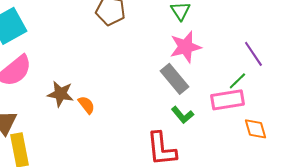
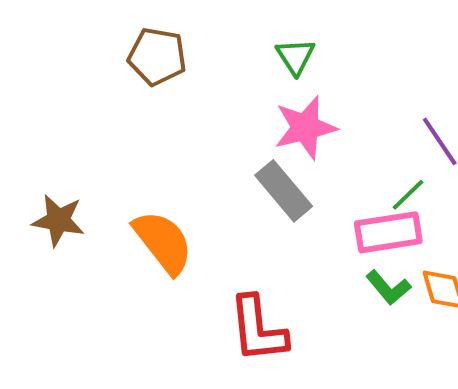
orange semicircle: (86, 105) -> (163, 242), moved, size x1.8
green L-shape: (182, 115) -> (388, 288), moved

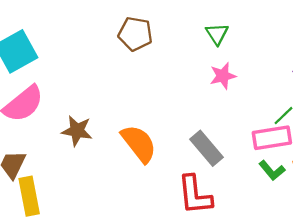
pink star: (305, 128) -> (223, 76), size x0.7
gray rectangle: (284, 191) -> (207, 148), moved

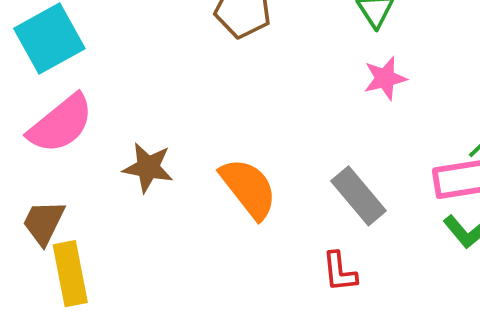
red L-shape: (195, 195) -> (340, 272), size x0.6

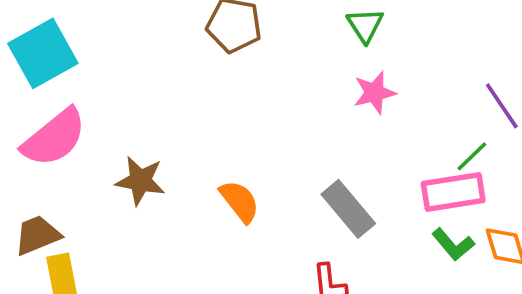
orange semicircle: (248, 188) -> (240, 201), size x0.7
brown trapezoid: (44, 222) -> (37, 235), turned 42

